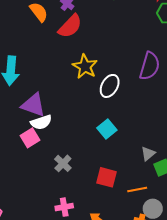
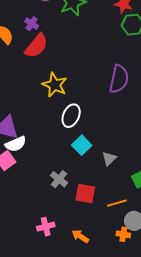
white ellipse: (110, 86) -> (71, 116), moved
gray triangle: (148, 154) -> (109, 159), moved
gray cross: (63, 163) -> (59, 179), moved

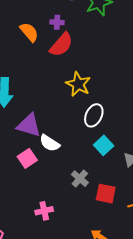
purple cross: (32, 24) -> (57, 22), turned -32
white semicircle: (16, 144) -> (50, 143), moved, turned 55
pink cross: (46, 227) -> (44, 211), moved

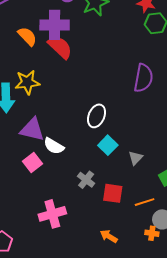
purple cross: (57, 22) -> (55, 25), size x2.0
red semicircle: (61, 45) -> (60, 47), turned -84
yellow star: (78, 84) -> (27, 82), moved, turned -30
pink cross: (44, 211) -> (52, 214), size x1.5

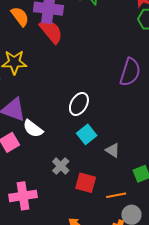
gray triangle: (136, 158) -> (113, 150), turned -49

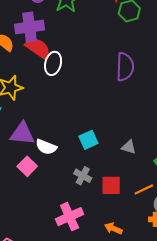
white ellipse: (79, 104) -> (53, 63), moved
cyan square: (87, 134) -> (88, 140), moved, turned 30
pink cross: (23, 196) -> (70, 217), moved

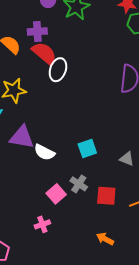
purple cross: (30, 27) -> (37, 31), size x0.7
pink square: (27, 166) -> (56, 194), moved
pink cross: (70, 217) -> (42, 224), moved, size x0.6

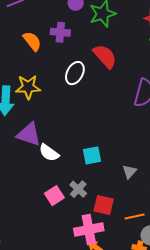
red semicircle: (44, 53) -> (105, 56), moved
gray triangle: (127, 159) -> (129, 172), turned 42
pink cross: (42, 224) -> (89, 230), moved, size x1.8

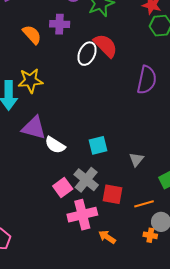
white ellipse: (75, 73) -> (87, 54), moved
gray cross: (78, 189) -> (86, 180), size x1.4
pink cross: (89, 230) -> (82, 215), moved

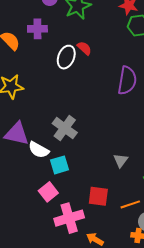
red semicircle: (105, 46) -> (84, 48), size x0.6
cyan square: (98, 145) -> (59, 165), moved
gray cross: (86, 180) -> (65, 128), moved

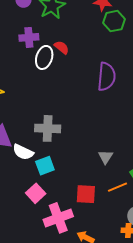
purple cross: (37, 29) -> (29, 37), moved
gray cross: (65, 128) -> (48, 128), turned -30
orange line: (130, 204) -> (117, 187), moved

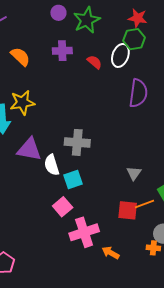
green hexagon: (114, 21) -> (134, 39), moved
white ellipse: (44, 57) -> (120, 55), moved
white semicircle: (23, 152) -> (52, 165), turned 45
red square: (86, 194) -> (128, 210), moved

